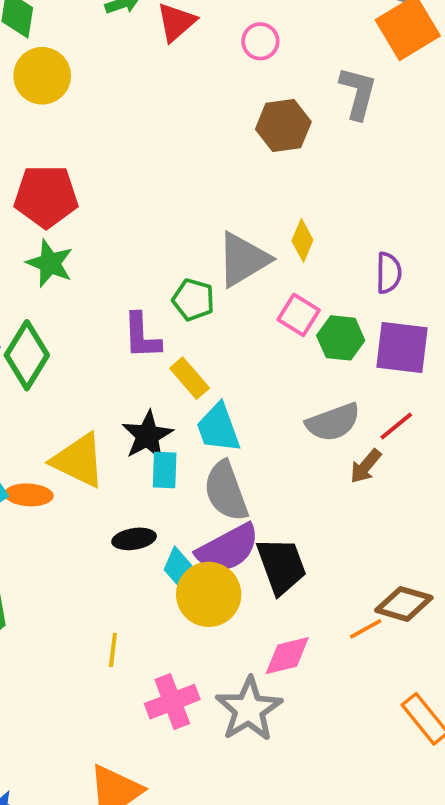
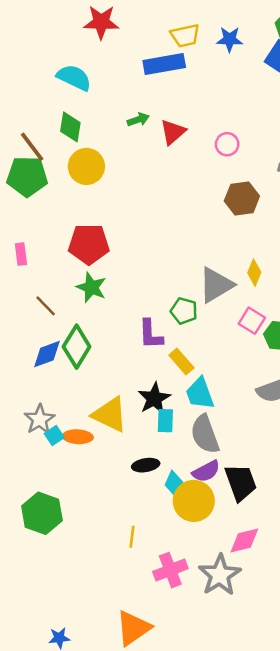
purple semicircle: (228, 548) -> (206, 471), size x0.7

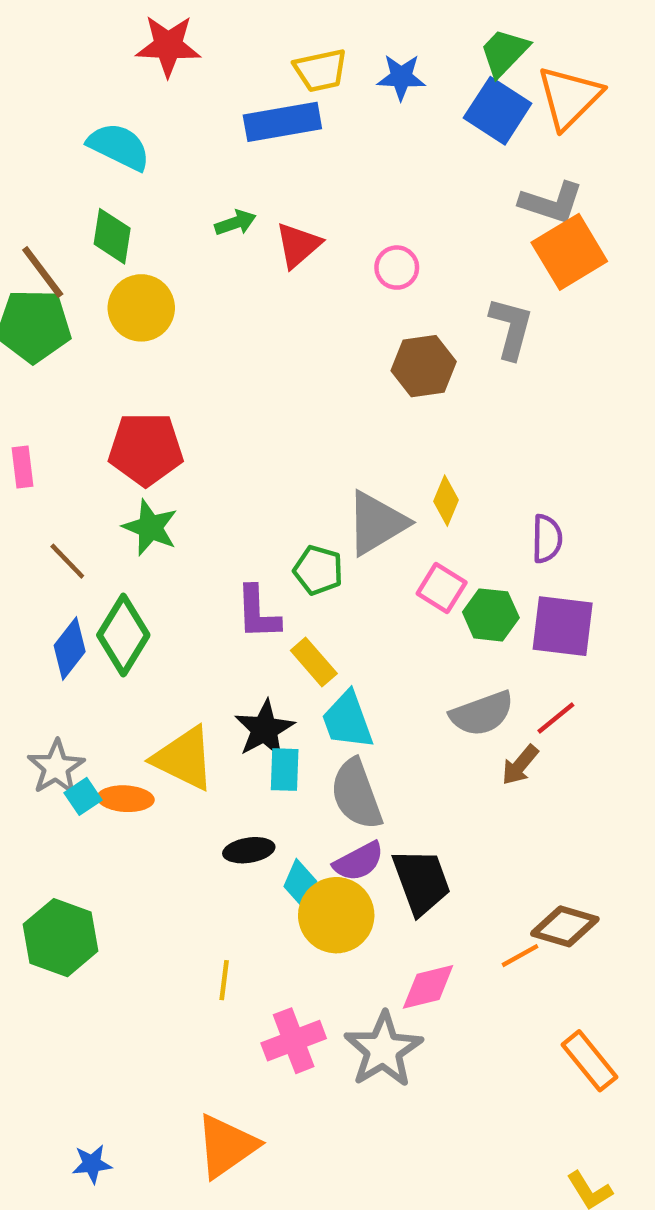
blue diamond: (47, 354) -> (70, 649), turned -32

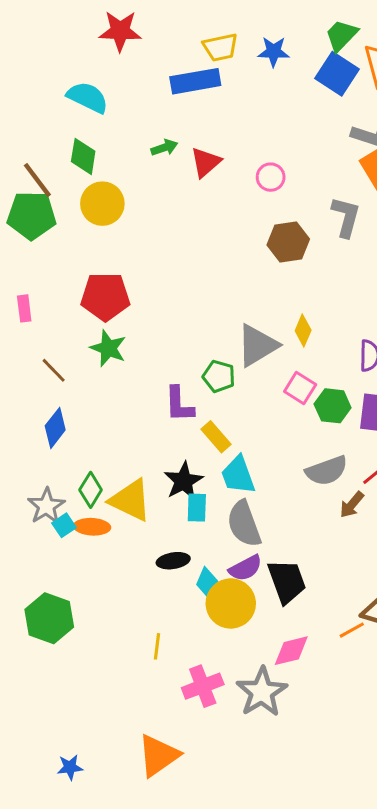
green diamond: (123, 635) -> (91, 490), moved, size x0.7

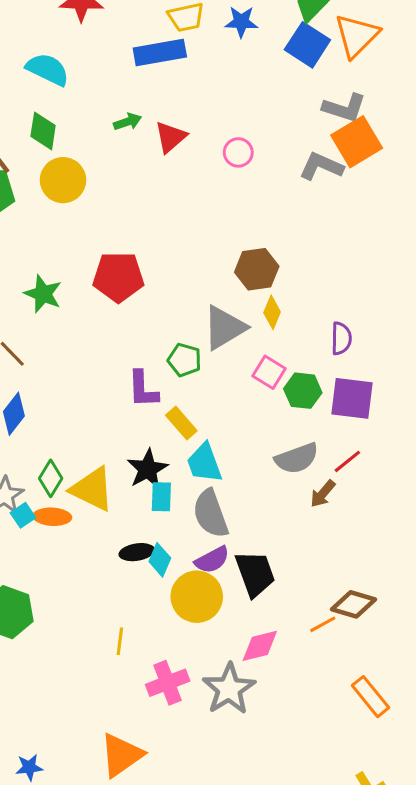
gray L-shape: (346, 217) -> (321, 166), moved, turned -81
brown hexagon: (288, 242) -> (257, 269), moved
red pentagon: (105, 297) -> (118, 277), moved
green star: (108, 348) -> (43, 294), moved
cyan diamond: (207, 583) -> (160, 560), moved

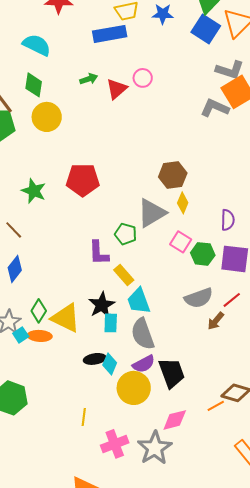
pink circle: (238, 152) -> (143, 78), moved

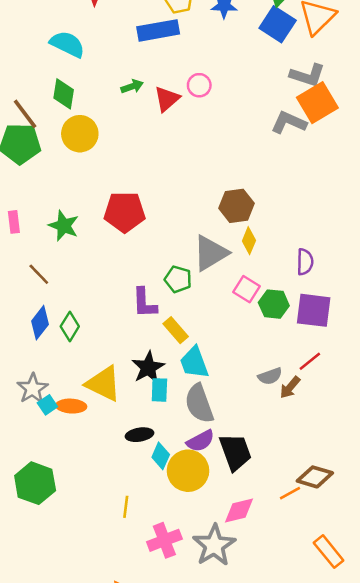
gray semicircle: (199, 298) -> (270, 376), moved, size x0.7
green diamond: (39, 311) -> (70, 326), moved
cyan diamond: (110, 364) -> (161, 456), moved

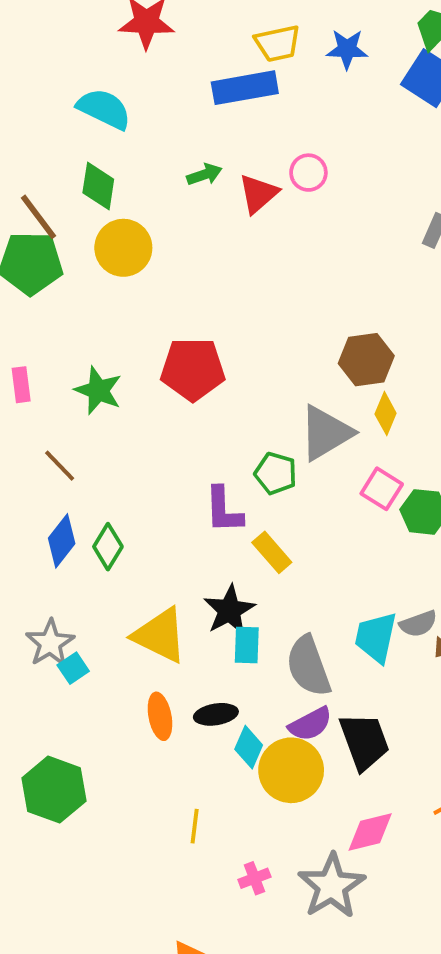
cyan trapezoid: (194, 363) -> (376, 637), moved, turned 32
orange ellipse: (71, 406) -> (160, 716), moved, turned 76
pink cross: (164, 540) -> (254, 878), size x0.6

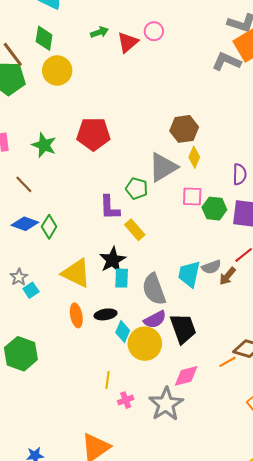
pink square: (382, 489) -> (192, 196), turned -30
blue diamond: (62, 541) -> (25, 224), turned 72
gray star: (50, 643) -> (19, 277), size x0.7
yellow line: (195, 826) -> (108, 380), moved

